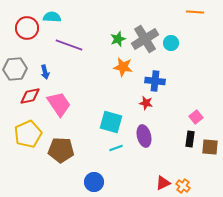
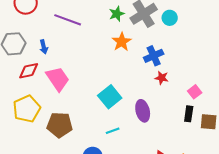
orange star: (123, 67) -> (122, 42), turned 30
blue cross: (155, 81) -> (154, 56), turned -30
red star: (146, 103) -> (162, 78), moved
cyan square: (111, 122) -> (110, 97), turned 35
cyan line: (116, 148) -> (113, 131), moved

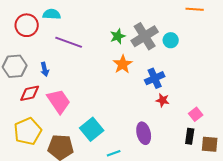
cyan square: (110, 97) -> (92, 129), moved

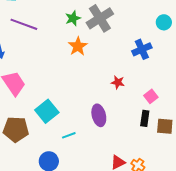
cyan circle: (171, 40) -> (164, 22), moved
blue cross: (155, 78) -> (142, 49), moved

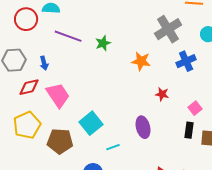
green star: (73, 18) -> (103, 43), moved
gray cross: (100, 18) -> (168, 29), moved
orange star: (78, 46) -> (141, 61), moved, turned -30

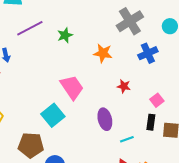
purple line: (68, 36) -> (30, 28), turned -48
pink trapezoid: (58, 95) -> (72, 87), moved
brown pentagon: (60, 141) -> (31, 145), moved
cyan line: (113, 147) -> (127, 139), moved

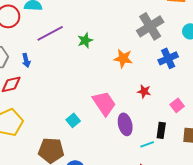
pink trapezoid: (72, 87) -> (104, 103), moved
cyan square: (53, 115) -> (73, 120), size x0.6
black rectangle: (151, 122) -> (161, 130), moved

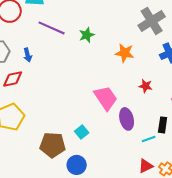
purple line: (50, 33) -> (52, 28), turned 52
cyan square: (73, 120) -> (82, 132), moved

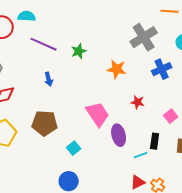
blue arrow: (28, 55) -> (49, 79), moved
brown pentagon: (53, 145) -> (45, 123), moved

